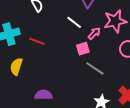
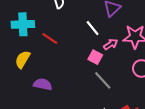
pink square: (83, 49) -> (95, 57), turned 32
purple semicircle: (43, 95) -> (43, 84), moved

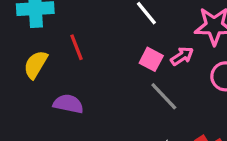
red line: (50, 38) -> (76, 47), moved, turned 35
pink arrow: (111, 44) -> (182, 56), moved

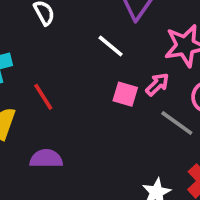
gray line: (164, 96) -> (177, 123), moved

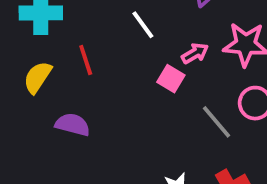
white line: (111, 46) -> (143, 25), moved
pink arrow: (157, 84) -> (195, 53), moved

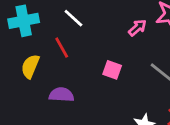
white line: (143, 25) -> (73, 18), moved
pink square: (171, 79) -> (112, 70), moved

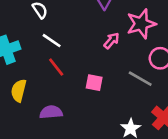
red line: (62, 48) -> (56, 67), moved

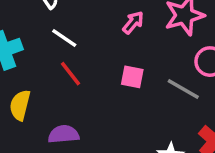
pink arrow: (112, 41) -> (133, 22), moved
pink square: (94, 83) -> (132, 77), moved

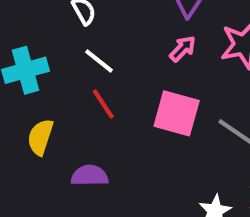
pink square: (132, 77) -> (177, 113), size x1.6

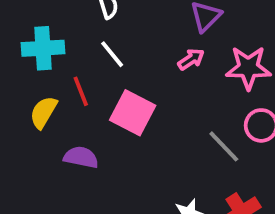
red line: (103, 104) -> (81, 91), moved
pink square: (177, 113) -> (133, 113), moved

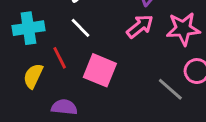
pink arrow: (191, 59) -> (140, 26), size x1.4

